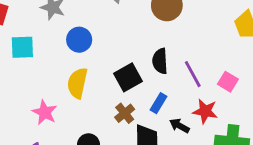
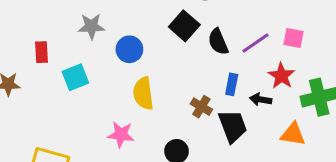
purple line: (193, 74) -> (256, 43), turned -76
black square: (128, 77) -> (184, 26), moved
red star: (205, 111) -> (281, 76), turned -30

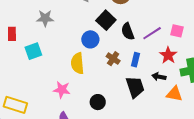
blue circle: (129, 49) -> (90, 39), moved
black arrow: (261, 100) -> (159, 77), moved
brown cross: (201, 107) -> (113, 59), moved

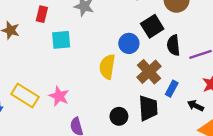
brown cross: (113, 59) -> (149, 72), size x1.5
blue rectangle: (135, 60) -> (172, 89), moved
black trapezoid: (135, 87) -> (148, 108), moved
pink star: (62, 90) -> (59, 96), moved

